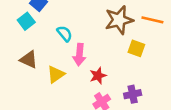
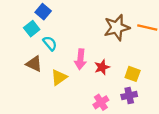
cyan semicircle: (65, 34) -> (50, 43), moved
yellow square: (136, 48) -> (133, 74), moved
red star: (98, 76) -> (102, 67), moved

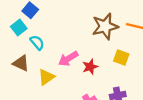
pink arrow: (80, 59) -> (68, 59), turned 54
yellow square: (133, 74) -> (121, 57), moved

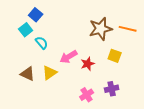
brown triangle: (21, 63) -> (28, 74), moved

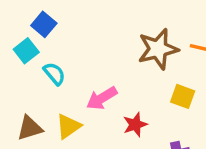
red star: (88, 64) -> (135, 125), moved
brown triangle: (28, 74) -> (30, 128), turned -42

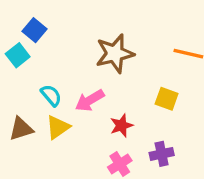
brown star: (158, 49) -> (115, 54), moved
cyan semicircle: (54, 74) -> (51, 95), moved

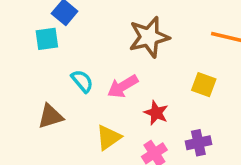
cyan square: (18, 55) -> (47, 39), turned 30
red star: (121, 125) -> (156, 113), turned -30
yellow triangle: (58, 127) -> (109, 137), moved

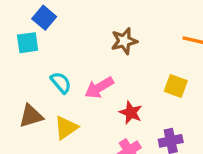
brown star: (149, 37) -> (124, 41), size x0.7
yellow triangle: (109, 137) -> (66, 128), moved

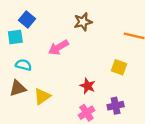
brown star: (124, 41) -> (83, 22), moved
cyan semicircle: (61, 83) -> (24, 65), moved, turned -35
pink arrow: (99, 88) -> (58, 47), moved

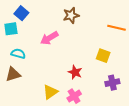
yellow triangle: (42, 96) -> (50, 92), moved
purple cross: (116, 106) -> (112, 83), moved

